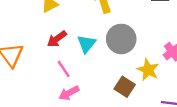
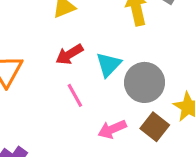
gray circle: (121, 39) -> (145, 82), moved
pink arrow: (69, 93) -> (112, 129), moved

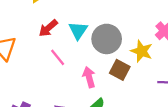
pink arrow: (112, 129) -> (89, 77), turned 108

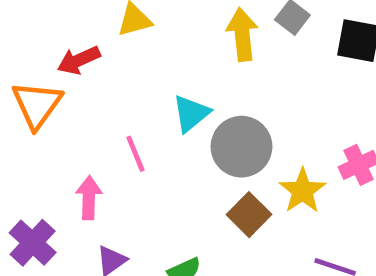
red arrow: (48, 28) -> (79, 60), moved
pink arrow: (89, 77) -> (89, 198), moved

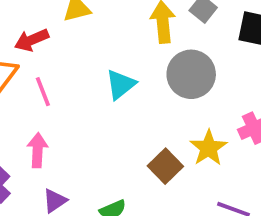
gray circle: (241, 147) -> (191, 74), moved
pink line: (135, 154) -> (43, 92), moved

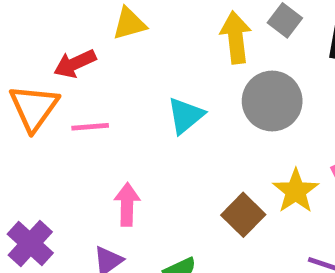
pink line: (43, 92) -> (90, 127), turned -72
pink arrow: (38, 150) -> (127, 204), moved

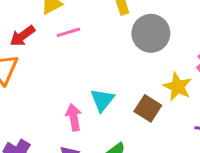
cyan triangle: (186, 116) -> (102, 100), moved
pink line: (90, 127) -> (68, 32), moved

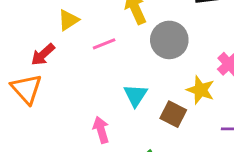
pink line: (68, 32) -> (104, 44), moved
cyan triangle: (102, 100) -> (135, 95), moved

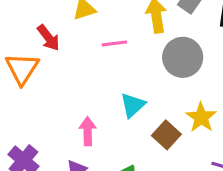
red arrow: (43, 54) -> (48, 38), turned -100

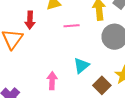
red arrow: (48, 38) -> (30, 20), turned 36

